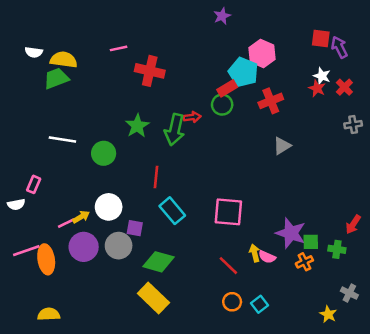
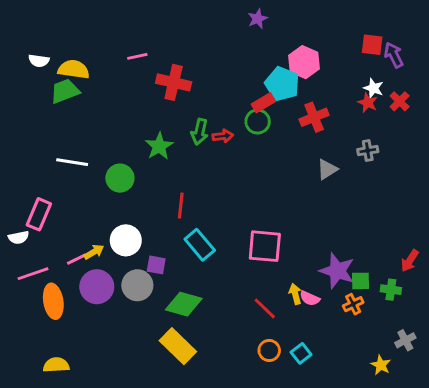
gray cross: (353, 125) -> (368, 151), moved
green arrow: (175, 130) -> (200, 132), moved, size x0.7
pink rectangle: (34, 184) -> (39, 214), size x1.5
pink line: (26, 251) -> (33, 274), moved
gray cross: (349, 293) -> (405, 340), turned 35

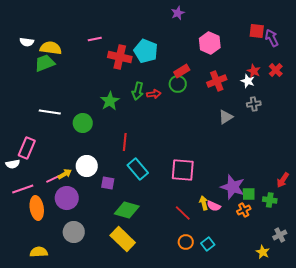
cyan pentagon: (282, 84) -> (146, 51), moved
white star: (373, 88) -> (248, 81), moved
gray circle: (137, 285) -> (74, 232), moved

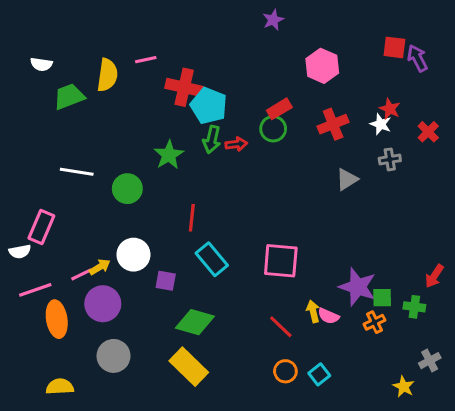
yellow semicircle: (51, 48) -> (107, 75), moved, turned 90
cyan pentagon: (146, 51) -> (209, 106), moved
red cross: (276, 70) -> (428, 132), moved

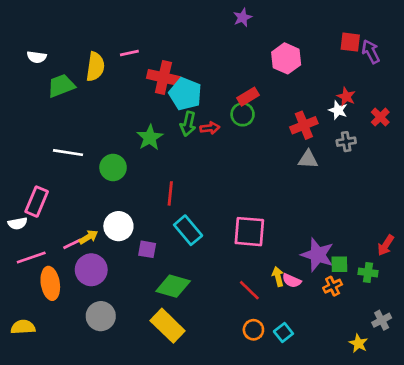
red cross: (333, 124) -> (304, 125), moved
gray triangle: (347, 179) -> (308, 159), turned 35
yellow semicircle: (60, 387) -> (23, 327), moved

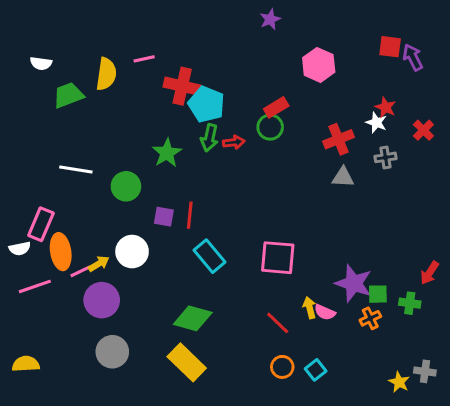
purple square: (147, 249) -> (164, 217), moved
orange ellipse: (50, 283) -> (61, 252), moved
gray cross: (382, 320) -> (425, 371), moved, turned 36

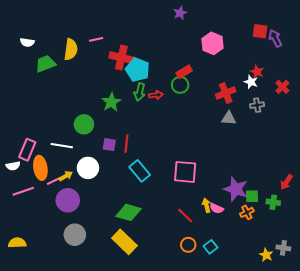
white line: (76, 170) -> (62, 146), moved

